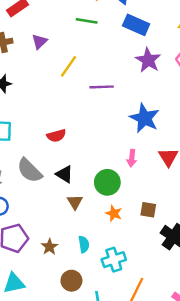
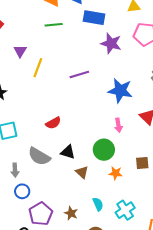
yellow line: (68, 66) -> (38, 68), moved

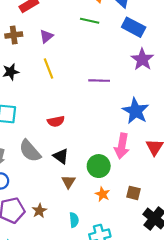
yellow line: (38, 68) -> (49, 68), moved, turned -60
pink arrow: (118, 125) -> (122, 146), size x1.6
brown star: (71, 213) -> (39, 211), moved

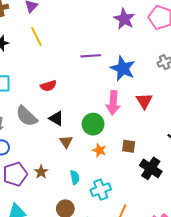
purple line: (99, 81) -> (91, 56), moved

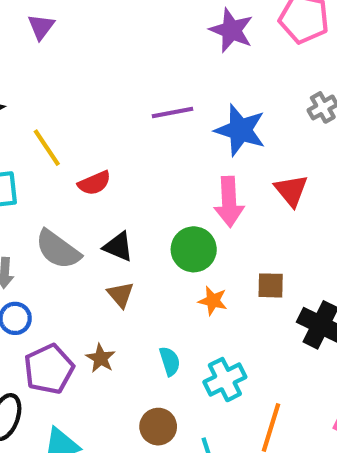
yellow line: (36, 36) -> (47, 148), moved
brown triangle: (66, 142) -> (121, 295), moved

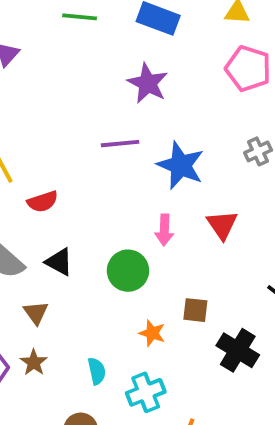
purple star: (231, 30) -> (148, 83), moved
pink arrow: (229, 202) -> (164, 230), size x0.7
brown triangle: (121, 295) -> (36, 313), moved
orange star: (213, 301) -> (152, 333), moved

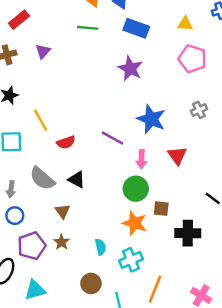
purple line: (120, 144) -> (112, 138), moved, turned 35
green circle: (128, 271) -> (136, 189), moved
orange star: (152, 333) -> (135, 223), size x1.5
black cross: (238, 350) -> (188, 233), turned -30

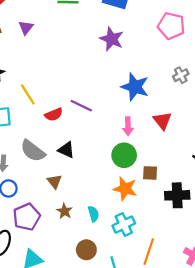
purple line: (112, 138) -> (81, 106), moved
brown star: (61, 242) -> (65, 211), moved

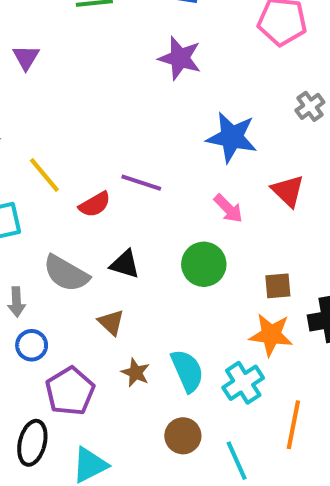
pink arrow: (128, 126) -> (228, 208), turned -36
green circle: (124, 155) -> (204, 264), moved
orange star: (125, 189) -> (271, 335), moved
cyan semicircle: (93, 214) -> (187, 371), size x1.5

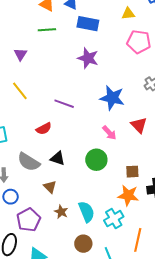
purple triangle: (26, 57) -> (20, 54), moved
yellow line: (44, 175) -> (20, 91), moved
purple line: (141, 183) -> (64, 104), moved

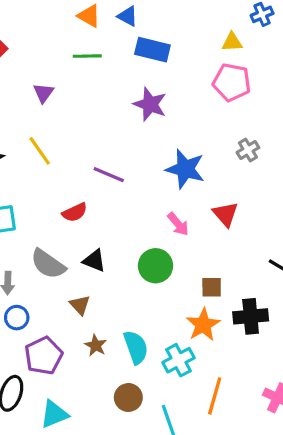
yellow triangle: (128, 14) -> (232, 42), moved
orange star: (128, 195) -> (203, 325), turned 30

